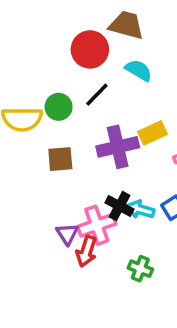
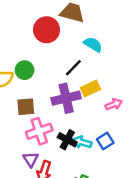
cyan semicircle: (139, 70) -> (93, 44), moved
black line: (97, 95) -> (73, 68), moved
pink cross: (97, 225) -> (39, 131), moved

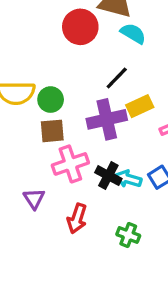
cyan semicircle: (93, 44) -> (133, 33), moved
green circle: (25, 70) -> (51, 100), moved
purple triangle: (31, 159) -> (34, 199), moved

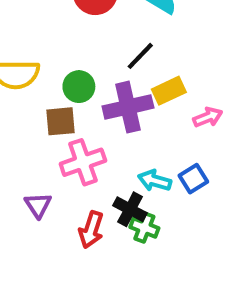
green circle: (51, 100) -> (79, 87), moved
black cross: (108, 176) -> (130, 209), moved
green cross: (128, 235) -> (144, 228), moved

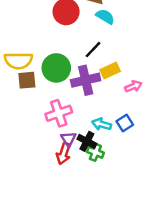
green circle: (79, 87) -> (56, 68), size x1.5
brown square: (60, 121) -> (27, 80), moved
purple triangle: (38, 205) -> (68, 139), moved

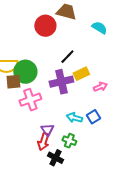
cyan semicircle: (105, 17) -> (99, 28), moved
green circle: (56, 68) -> (25, 72), moved
pink cross: (59, 113) -> (30, 100), moved
black cross: (87, 141) -> (55, 158), moved

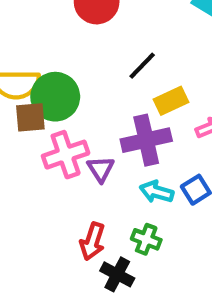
purple cross: (61, 82) -> (146, 140), moved
purple triangle: (47, 130) -> (101, 169), moved

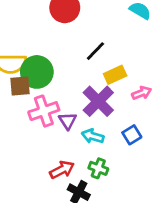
purple cross: (146, 140) -> (98, 101), turned -32
cyan arrow: (157, 192) -> (93, 136), moved
red arrow: (92, 241) -> (62, 170), turned -135

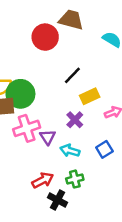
purple cross: (98, 101) -> (75, 120), size x0.6
green cross: (98, 168) -> (75, 179), turned -35

